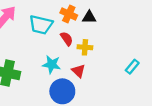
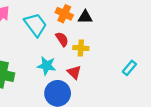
cyan trapezoid: (41, 25) -> (35, 25), turned -140

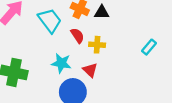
cyan rectangle: (129, 68) -> (149, 47), moved

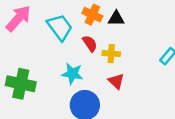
red triangle: (90, 70) -> (116, 81), moved

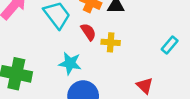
red triangle: (116, 81) -> (145, 86), moved

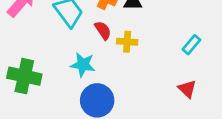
red triangle: (145, 86) -> (187, 89), moved

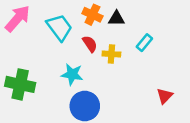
cyan rectangle: (191, 45) -> (144, 43), moved
red triangle: (187, 89) -> (165, 96), turned 30

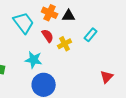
yellow cross: (111, 54) -> (65, 44), turned -32

